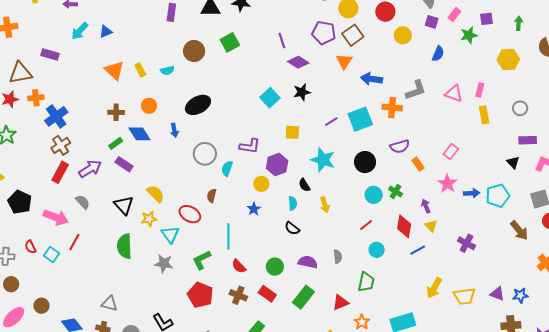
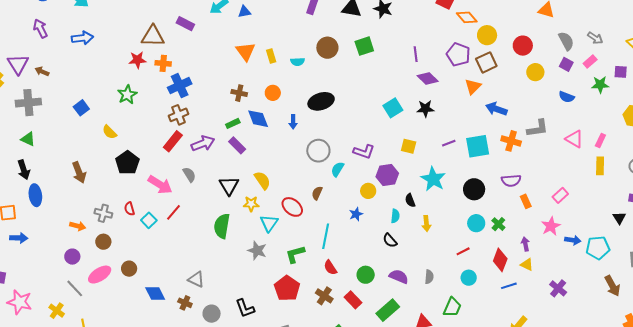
blue semicircle: (438, 54) -> (567, 97), turned 77
yellow triangle: (431, 226) -> (527, 265), turned -32

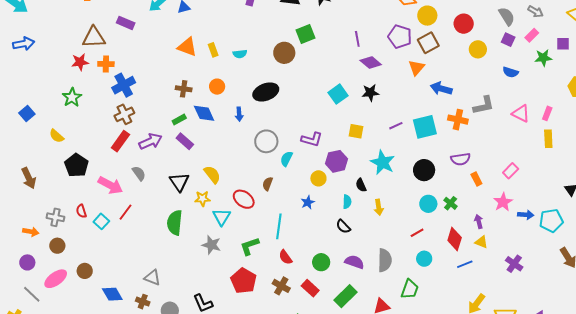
brown circle: (327, 48) -> (284, 53), moved
orange triangle: (246, 51) -> (187, 47), turned -30
gray semicircle: (429, 277) -> (385, 260), size x1.6

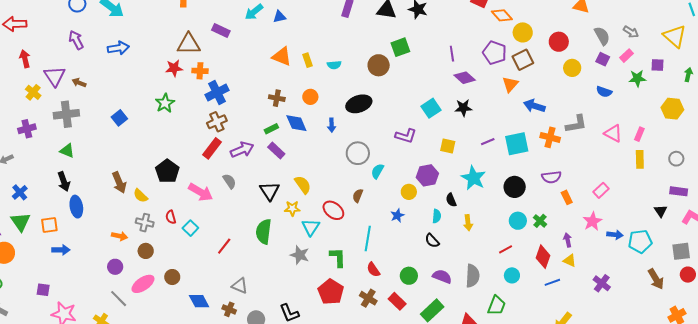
yellow semicircle: (57, 136) -> (141, 196), moved
purple L-shape: (312, 139) -> (406, 136), moved
red line: (126, 212) -> (224, 246), moved
green L-shape: (249, 246) -> (338, 257), turned 105

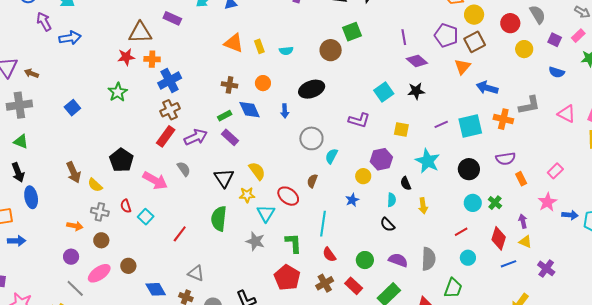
gray semicircle: (602, 36) -> (538, 14), moved
purple arrow: (76, 40) -> (44, 22), moved
purple cross: (602, 283) -> (546, 268), moved
brown cross: (368, 298) -> (325, 283), turned 30

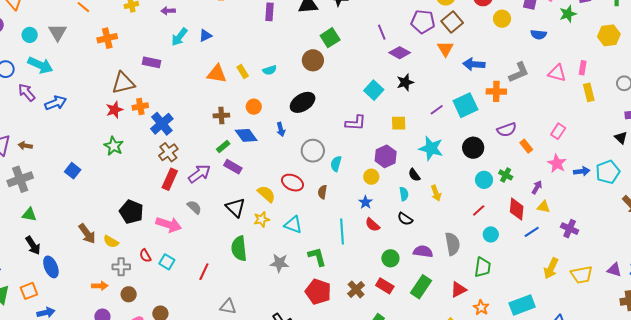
red ellipse: (288, 196) -> (292, 183), moved
cyan triangle: (266, 213) -> (293, 225), moved, turned -30
purple arrow: (523, 221) -> (537, 187), turned 56
red semicircle: (329, 255) -> (372, 225), moved

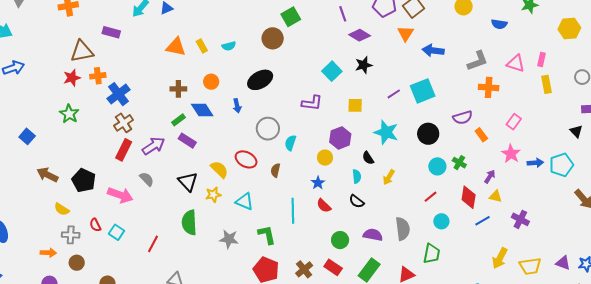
orange cross: (496, 91) -> (489, 87), moved
yellow arrow: (436, 193) -> (389, 177), turned 49
brown arrow: (87, 234) -> (47, 175), moved, turned 150

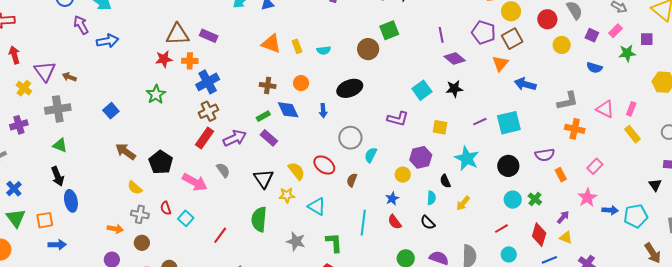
purple rectangle: (111, 32) -> (209, 36), moved
yellow rectangle: (546, 84) -> (632, 134), turned -36

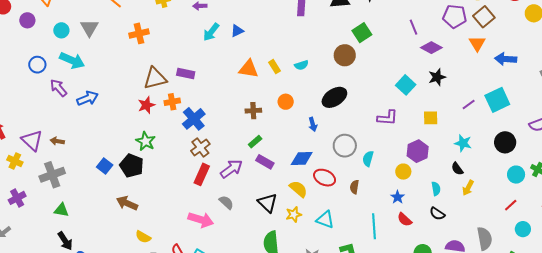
blue diamond: (288, 110) -> (302, 158), moved, turned -55
cyan star: (467, 158) -> (463, 143), size x0.7
black pentagon: (161, 162) -> (132, 166), moved
black semicircle: (445, 181) -> (457, 169), moved

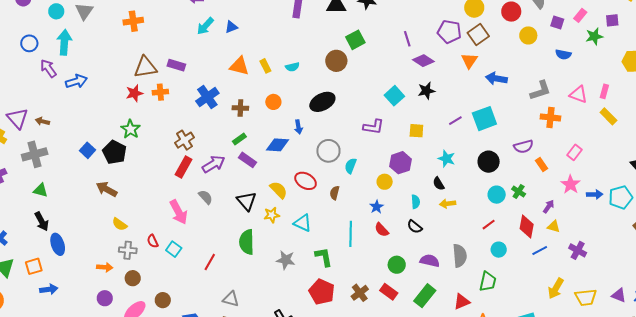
cyan arrow: (72, 61) -> (64, 42), turned -115
blue cross: (194, 119) -> (207, 97), moved
blue diamond: (302, 158) -> (277, 145), moved
yellow arrow: (468, 188) -> (448, 204), turned 49
pink arrow: (201, 220) -> (179, 212), turned 40

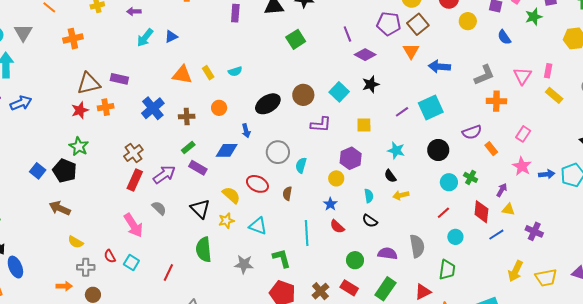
blue semicircle: (563, 54) -> (504, 37), turned 49
brown circle: (336, 61) -> (303, 95), moved
pink triangle: (578, 94) -> (522, 76), turned 48

